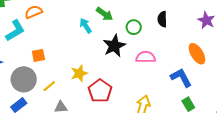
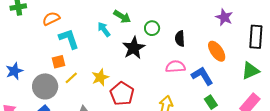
black semicircle: (162, 19) -> (180, 39), moved
cyan L-shape: (15, 31) -> (69, 39), moved, turned -75
pink semicircle: (146, 57) -> (175, 67), moved
yellow line: (49, 86) -> (71, 78), moved

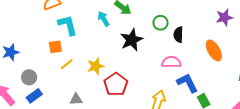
purple star: (224, 17) -> (224, 17), turned 30
green circle: (152, 28) -> (161, 23), moved
blue L-shape: (202, 76) -> (187, 83), moved
gray circle: (45, 86) -> (29, 77), moved, size x0.6

